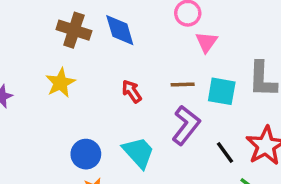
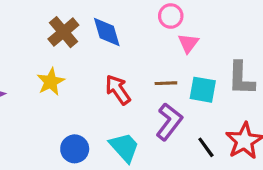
brown cross: (74, 30) -> (63, 32), turned 32
red arrow: (132, 91) -> (118, 90), size x1.4

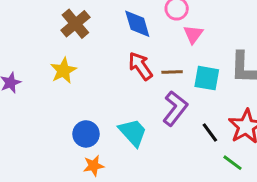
blue diamond: (107, 32) -> (137, 24), moved
red arrow: (118, 90) -> (140, 66), moved

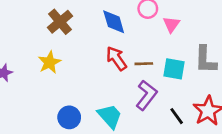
pink triangle: (193, 34) -> (171, 24), moved

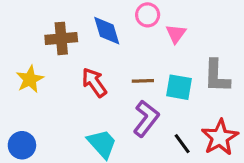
brown cross: (60, 22) -> (61, 38), moved, turned 35
red arrow: (116, 58) -> (94, 82), moved
blue circle: (69, 117) -> (22, 145), moved

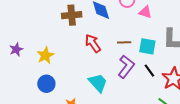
pink triangle: (176, 34) -> (145, 12), turned -48
yellow star: (30, 79) -> (45, 55), moved
black line: (182, 144) -> (149, 71), moved

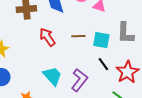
purple L-shape: (126, 67) -> (79, 80), moved

